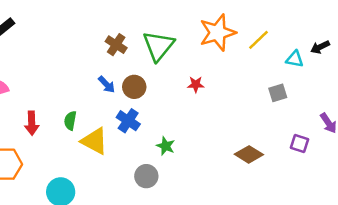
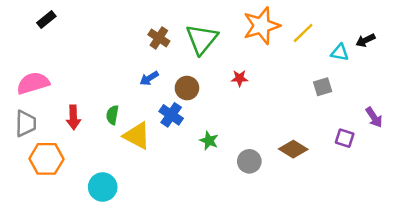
blue arrow: (106, 84) -> (149, 78), turned 102
brown circle: (134, 87) -> (187, 88), moved
gray circle: (146, 176) -> (249, 161), moved

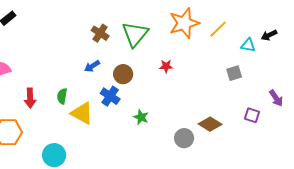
gray circle: (249, 161) -> (184, 138), moved

